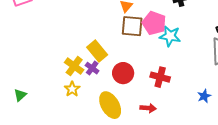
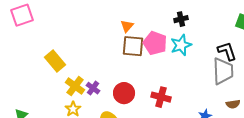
cyan star: (170, 36) -> (181, 45), moved, turned -30
yellow rectangle: (97, 51) -> (55, 61), moved

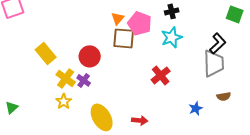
pink pentagon: (155, 43) -> (140, 23), moved
black L-shape: (227, 51) -> (218, 43), turned 65
red circle: (124, 93) -> (90, 56), moved
red cross: (161, 97) -> (161, 75), moved, turned 36

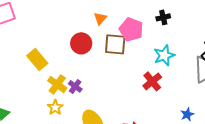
orange triangle: (118, 18) -> (100, 18), moved
cyan star: (172, 37) -> (164, 55), moved
red circle: (90, 56) -> (81, 43), moved

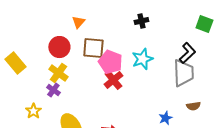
pink pentagon: (131, 29) -> (110, 62), moved
red cross: (152, 81) -> (113, 80), moved
yellow cross: (57, 84) -> (58, 73), moved

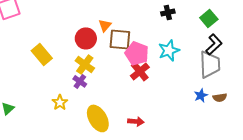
orange triangle: (78, 22) -> (105, 25), moved
green square: (204, 24) -> (209, 18), moved, turned 30
blue star: (165, 118) -> (201, 95), moved

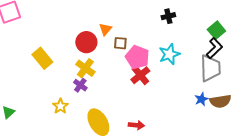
green square: (209, 18) -> (216, 30), moved
brown square: (120, 39) -> (120, 43), size x0.6
brown semicircle: (220, 97) -> (220, 101), size x1.5

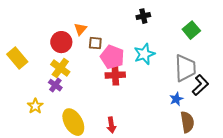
black L-shape: (214, 48) -> (200, 85), moved
red cross: (140, 75) -> (115, 75), turned 36
brown semicircle: (220, 101) -> (187, 122), moved, turned -90
red arrow: (136, 125) -> (111, 125), turned 77

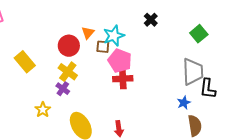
black cross: (143, 16) -> (151, 20), turned -32
cyan star: (144, 54) -> (114, 36), moved
black L-shape: (200, 85) -> (208, 89), turned 140

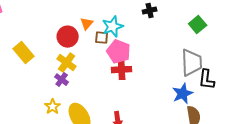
black cross: (151, 20) -> (150, 11), turned 32
blue star: (184, 103) -> (183, 94), size x1.5
yellow star: (43, 110) -> (53, 107), moved

